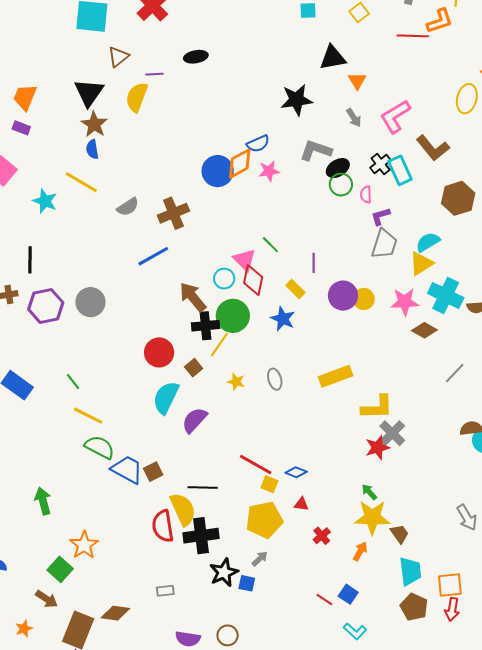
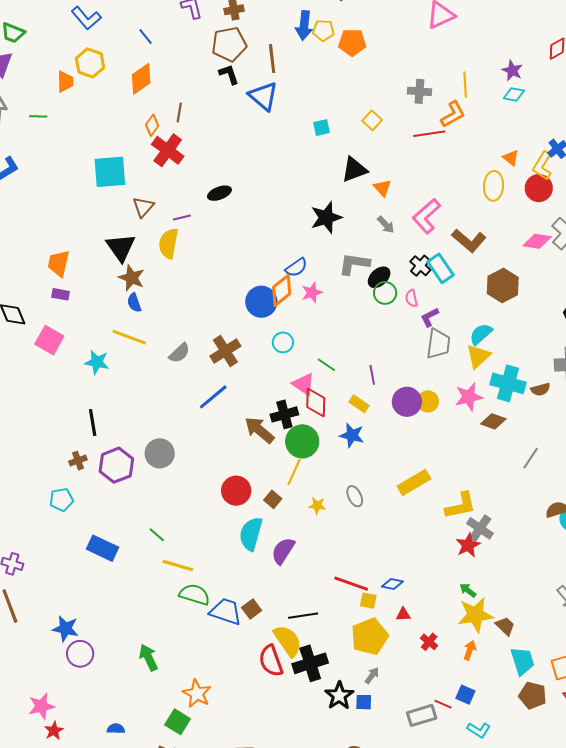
cyan circle: (224, 279) -> (283, 342), moved
black cross: (206, 326) -> (284, 414), moved
gray rectangle: (165, 591) -> (422, 715), moved, size x1.6

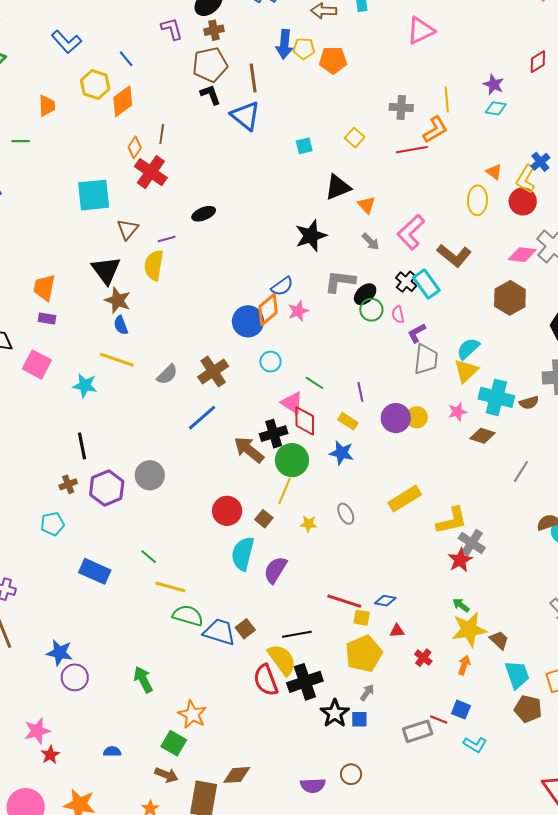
yellow hexagon: (90, 63) -> (95, 85), moved
brown hexagon: (503, 286) -> (510, 298), moved
pink star: (469, 397) -> (457, 412), size x0.7

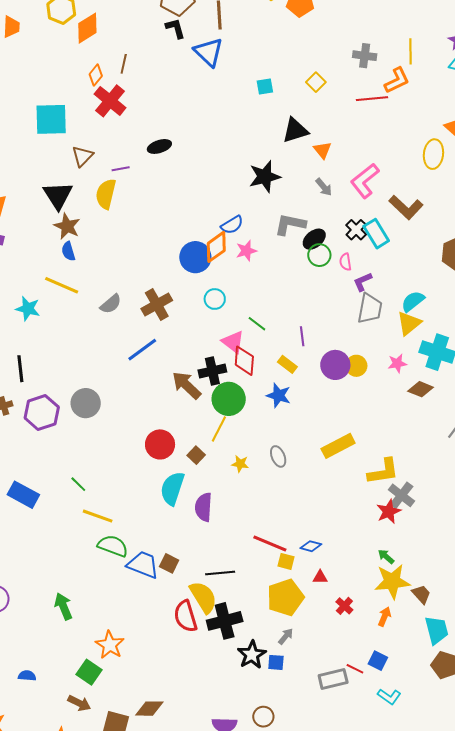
purple semicircle: (275, 570) -> (204, 507), turned -32
brown square: (245, 629) -> (169, 563), turned -30

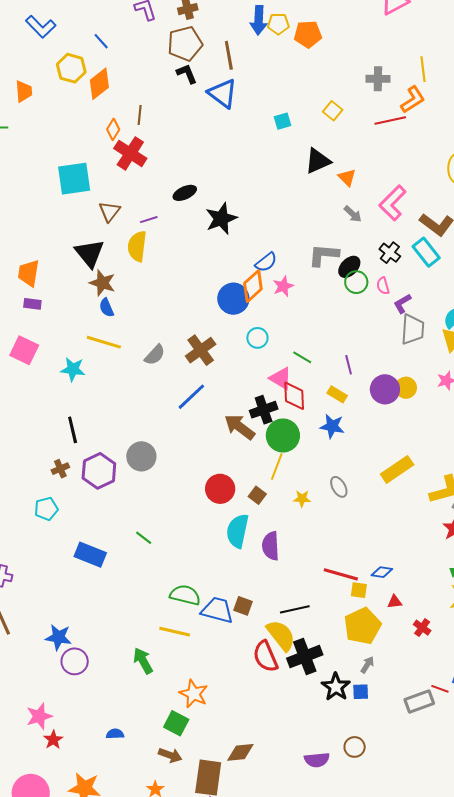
black star: (265, 177) -> (221, 219), moved
cyan rectangle: (376, 234) -> (426, 252), moved
yellow line: (98, 516) -> (175, 632), moved

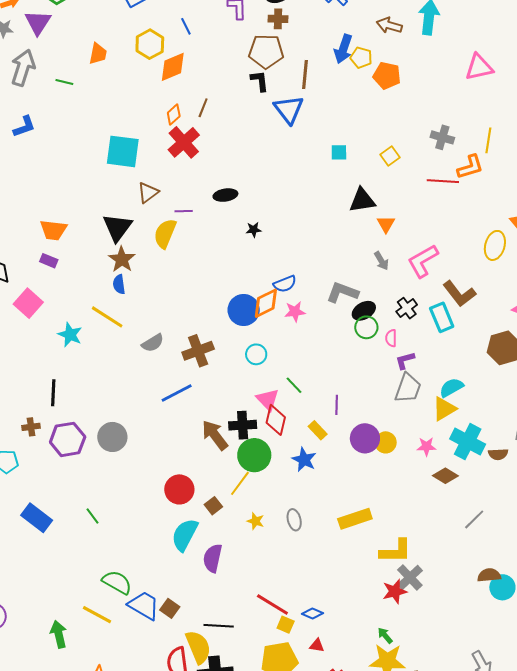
black star: (221, 219) -> (254, 230), size x0.5
orange trapezoid: (29, 273) -> (53, 230), turned -108

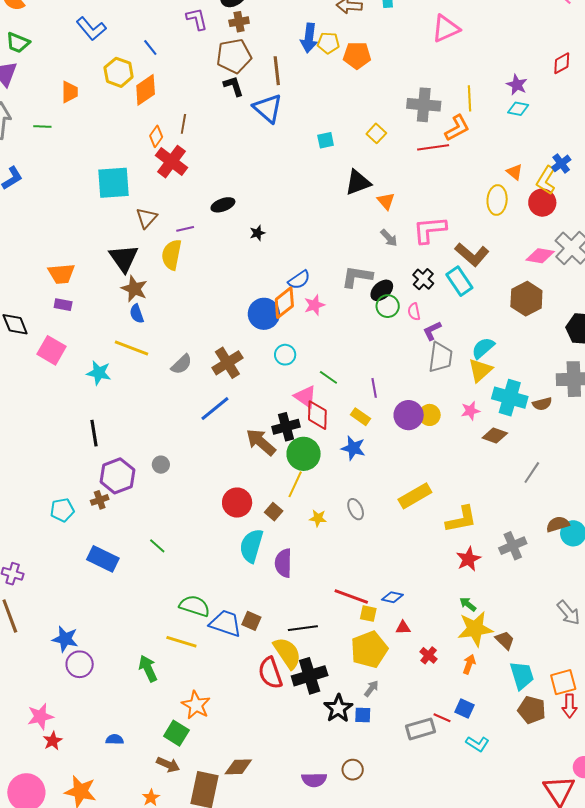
gray cross: (442, 137) -> (424, 105), size x1.4
pink L-shape: (423, 261) -> (430, 230), turned 36
brown cross: (31, 427) -> (100, 500), moved
gray circle: (112, 437) -> (161, 465), size x0.6
gray cross: (410, 578) -> (513, 546), moved, turned 32

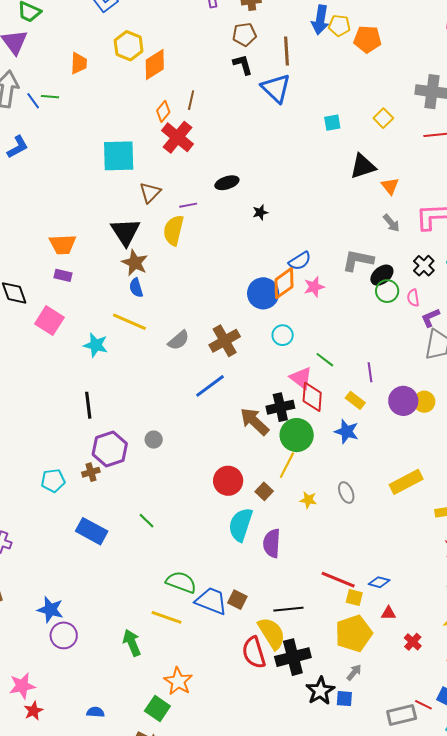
blue line: (150, 48) -> (33, 101), moved
brown pentagon: (234, 56) -> (244, 35), size x0.7

